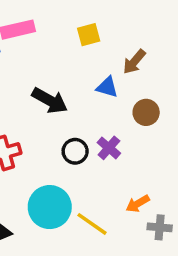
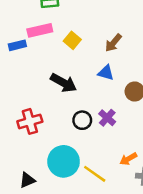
yellow square: (89, 35) -> (72, 40), moved, turned -35
brown arrow: (134, 62) -> (113, 43), moved

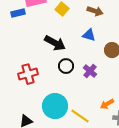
brown arrow: (113, 43) -> (95, 11), turned -112
black circle: (82, 120) -> (66, 66), moved

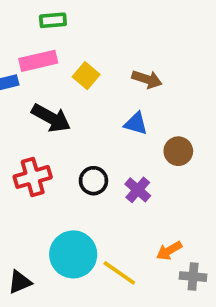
black arrow: (55, 43) -> (51, 118), moved
red cross: (28, 74) -> (33, 177), moved

